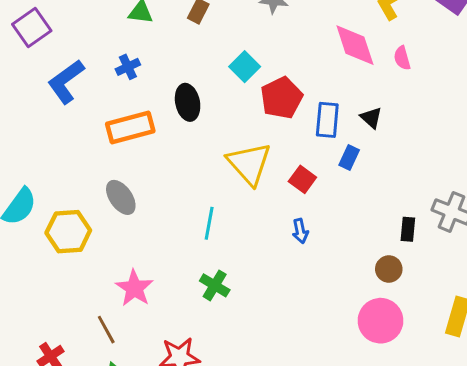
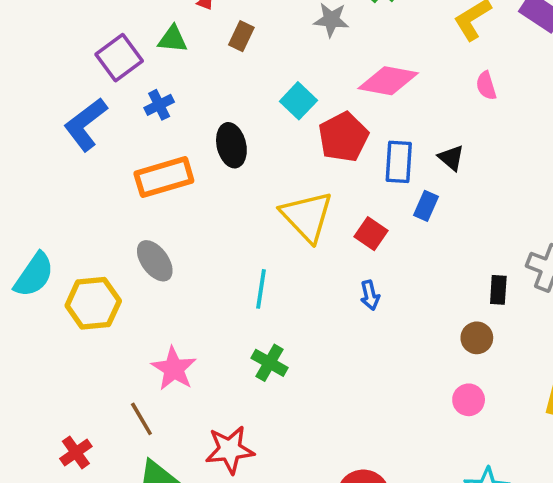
purple square: (32, 27) -> (119, 58), moved
pink diamond: (355, 45) -> (388, 81), moved, turned -60
pink circle: (381, 321) -> (469, 400), size x0.6

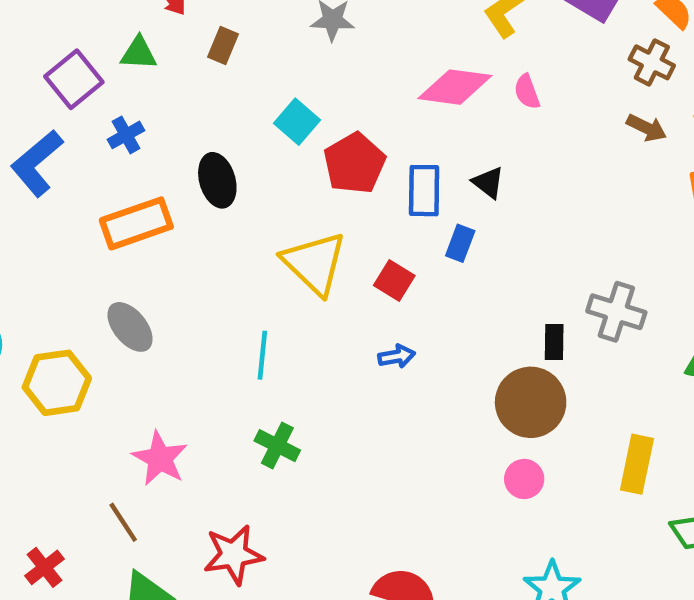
pink diamond: (388, 81) -> (455, 87), moved
blue arrow: (370, 295) -> (397, 356), turned -84
brown circle: (477, 338) -> (531, 402), size x1.8

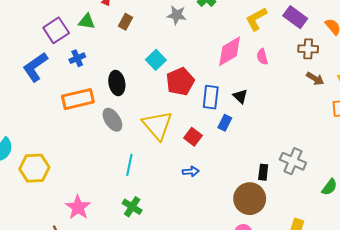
brown cross: (652, 62) -> (308, 49), moved, turned -30
pink diamond: (455, 87) -> (230, 51), turned -44
gray ellipse: (130, 327) -> (112, 120), moved

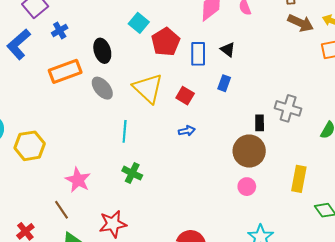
brown arrow: (315, 79) -> (301, 23), size x1.4
blue rectangle: (225, 123) -> (224, 83), moved

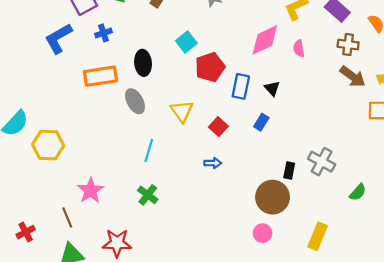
yellow triangle: (148, 88) -> (182, 111), size x0.7

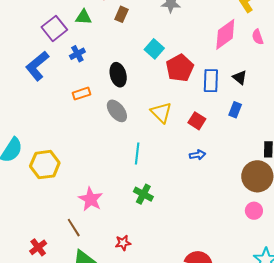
orange rectangle: (100, 76) -> (81, 94), size x0.6
red star: (117, 243) -> (123, 243), size x0.6

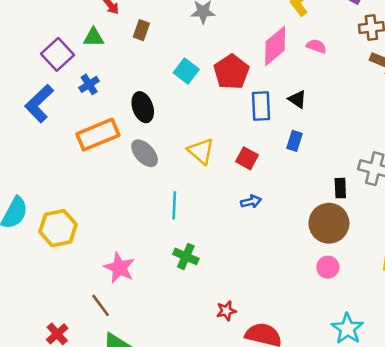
pink semicircle: (258, 37) -> (316, 46), turned 133
red pentagon: (180, 68) -> (231, 72), moved
orange rectangle: (81, 94) -> (98, 135), size x1.8
red star: (123, 243) -> (226, 311), moved

